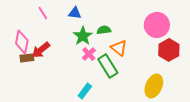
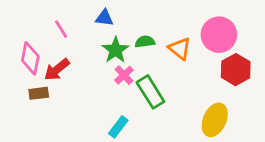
pink line: (43, 13) -> (61, 29), moved
orange triangle: (119, 48) -> (180, 49), moved
brown rectangle: (27, 58) -> (39, 93), moved

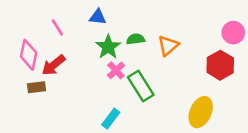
pink circle: (219, 35) -> (233, 33), moved, size x0.7
orange triangle: (180, 49) -> (168, 46), turned 40

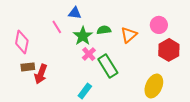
pink line: (57, 27) -> (57, 27), moved
pink circle: (233, 33) -> (159, 25), moved
red arrow: (53, 65) -> (41, 74), moved, turned -30

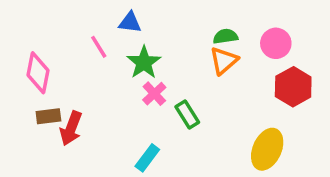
green semicircle: (104, 30) -> (225, 36), moved
green rectangle: (108, 66) -> (187, 114), size x0.7

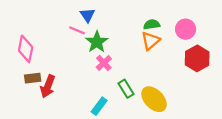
blue triangle: (130, 22) -> (87, 15), turned 49
pink line: (99, 47) -> (77, 30), moved, turned -35
green rectangle: (187, 114) -> (126, 89), moved
yellow ellipse: (267, 149) -> (154, 99), moved, turned -68

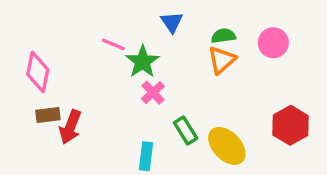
blue triangle: (87, 15) -> (172, 22), moved
red hexagon: (197, 58) -> (291, 125), moved
cyan rectangle: (99, 106) -> (146, 156), turned -30

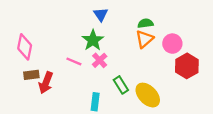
blue triangle: (172, 22) -> (101, 14), moved
pink circle: (273, 43) -> (172, 44), moved
pink line: (113, 44) -> (74, 61), moved
red hexagon: (291, 125) -> (187, 66), moved

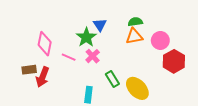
blue triangle: (101, 14) -> (100, 25), moved
orange triangle: (144, 39) -> (134, 36), turned 30
pink diamond: (25, 47) -> (45, 44), moved

